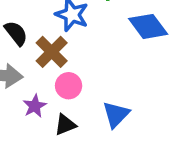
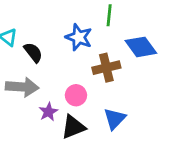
brown cross: (52, 52) -> (106, 68), moved, turned 32
black triangle: (65, 125) -> (73, 127), size x1.4

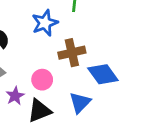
blue star: (79, 37) -> (45, 23), turned 30
blue diamond: (141, 47) -> (103, 74), moved

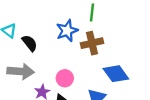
brown cross: (72, 53) -> (92, 43), moved

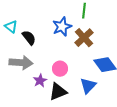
brown cross: (92, 43) -> (84, 38), turned -30

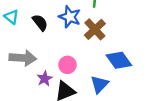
blue star: (62, 27) -> (70, 17), turned -30
black semicircle: (29, 38) -> (40, 23), moved

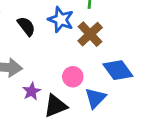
pink circle: (67, 65) -> (73, 77), moved

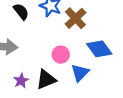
purple star: (32, 91) -> (21, 81), moved

